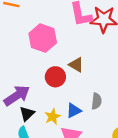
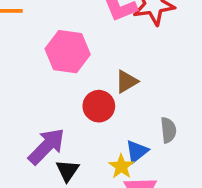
brown triangle: (76, 65) -> (127, 81), turned -49
yellow star: (53, 117) -> (121, 166), moved

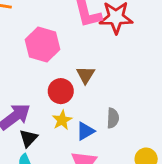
brown triangle: (127, 81) -> (86, 75), turned -36
yellow star: (121, 166) -> (62, 120), moved

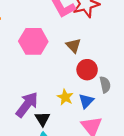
brown triangle: (86, 75) -> (74, 46), moved
red circle: (61, 91) -> (87, 70), moved

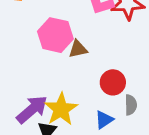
brown triangle: (74, 46) -> (78, 49), moved, turned 49
yellow star: (65, 97) -> (61, 109), moved, size x1.6

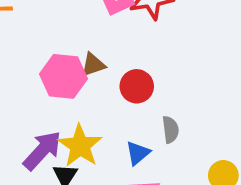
pink hexagon: (55, 35) -> (64, 76), moved
red circle: (113, 82) -> (137, 86), moved

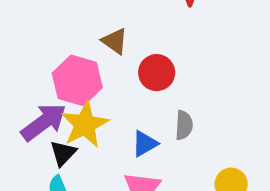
brown triangle: (93, 65) -> (115, 41), turned 44
pink hexagon: (64, 76) -> (77, 80), moved

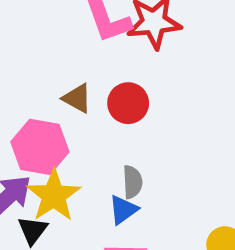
red circle: (157, 73) -> (128, 103), moved
gray semicircle: (184, 125) -> (132, 182), moved

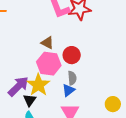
red circle: (128, 103) -> (72, 55), moved
pink hexagon: (40, 147) -> (49, 64), moved

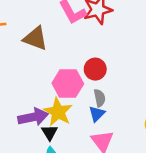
brown triangle: (47, 43) -> (35, 38), moved, size x1.5
purple arrow: (18, 86) -> (33, 117), turned 40

